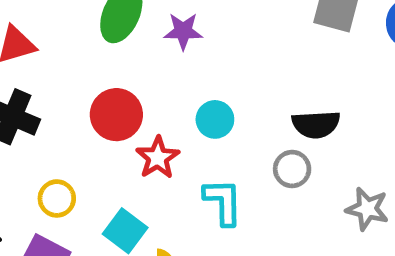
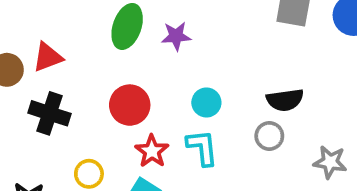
red star: (158, 158) -> (152, 151), moved
cyan L-shape: (223, 202) -> (202, 148), moved

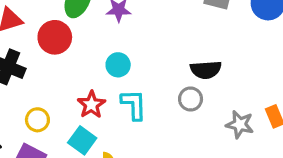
cyan circle: (206, 102) -> (118, 65), moved
red circle: (130, 105) -> (55, 37), moved

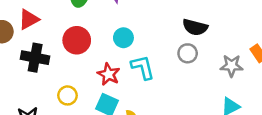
red circle: (55, 37) -> (77, 40), moved
black semicircle: (206, 70) -> (195, 27), turned 30

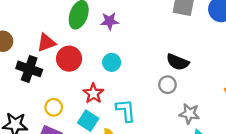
red triangle: (29, 19) -> (46, 43), moved
gray star: (232, 66) -> (189, 114), moved
cyan L-shape: (143, 67) -> (126, 110), moved

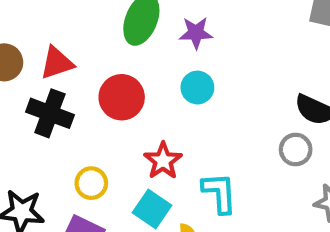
red triangle: (46, 43) -> (57, 63), moved
cyan circle: (112, 62) -> (197, 88), moved

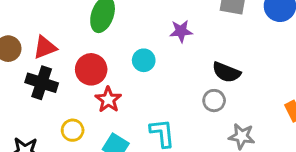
purple star: (196, 33) -> (181, 31), moved
red star: (163, 161) -> (108, 100), moved

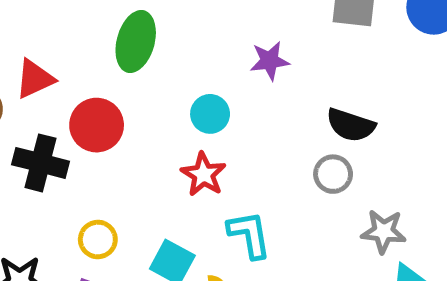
red triangle: (45, 47) -> (35, 79), moved
red circle: (91, 69) -> (97, 125), moved
red star: (108, 100) -> (204, 174), moved

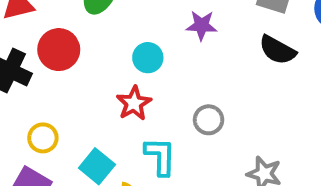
black semicircle: (351, 125) -> (277, 50), moved
gray circle: (333, 174) -> (209, 120), moved

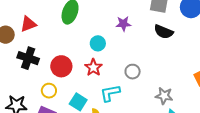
red circle: (59, 50) -> (61, 66), moved
cyan L-shape: (160, 156) -> (110, 93), turned -95

